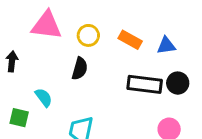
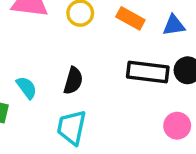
black semicircle: (80, 69) -> (73, 81), moved

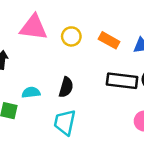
cyan semicircle: (27, 88) -> (31, 92), turned -60

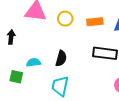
orange rectangle: (109, 40) -> (95, 22), turned -35

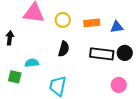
black semicircle: (61, 58) -> (64, 49), moved

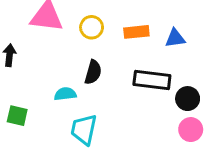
black circle: (125, 53) -> (188, 99), moved
cyan semicircle: (32, 63) -> (65, 94), moved
pink circle: (119, 85) -> (191, 130), moved

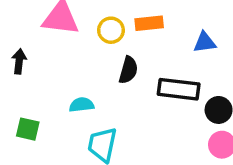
orange rectangle: (136, 32) -> (149, 23), moved
black semicircle: (93, 72) -> (128, 70), moved

